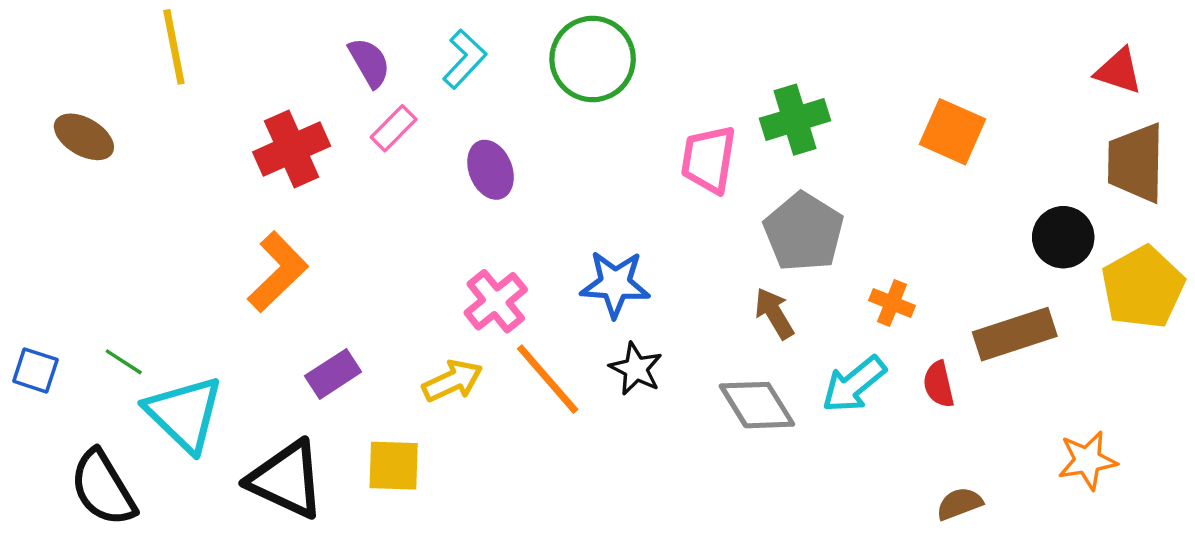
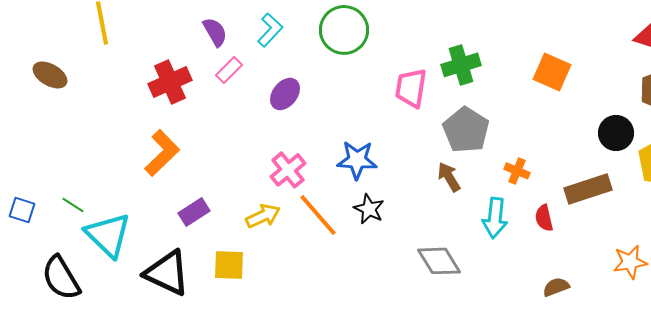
purple ellipse: (491, 170) -> (285, 94), turned 60
cyan arrow: (854, 384) -> (495, 218), turned -45
gray diamond: (757, 405) -> (439, 261), moved

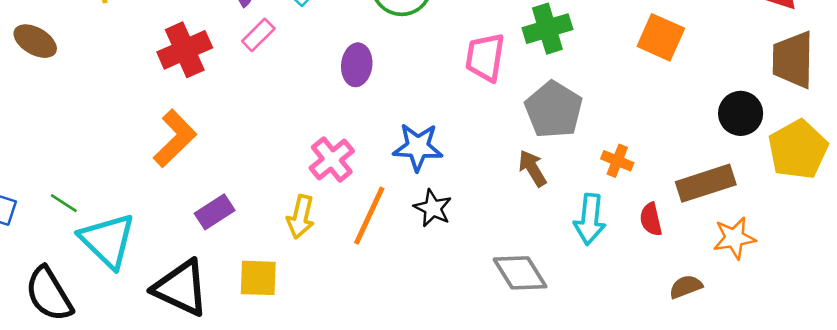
purple ellipse: (285, 94) -> (357, 65), moved, turned -32
orange line: (318, 215) -> (369, 216), turned 66
yellow arrow: (263, 216) -> (301, 217), turned 128
orange star: (630, 262) -> (734, 238), moved
brown semicircle: (556, 287) -> (686, 287), moved

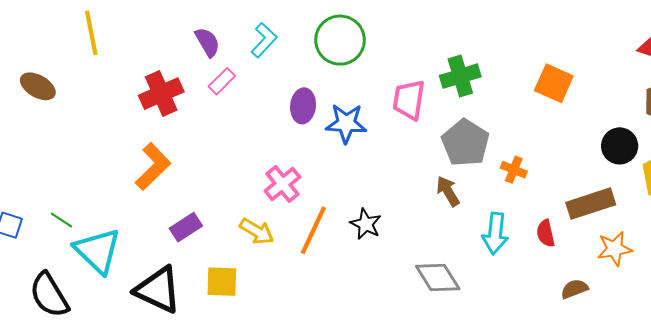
blue star: (418, 147) -> (346, 123), moved
orange cross: (617, 161) -> (514, 170), moved
yellow arrow: (301, 217) -> (257, 231), turned -72

